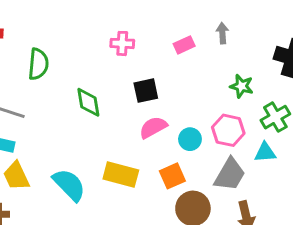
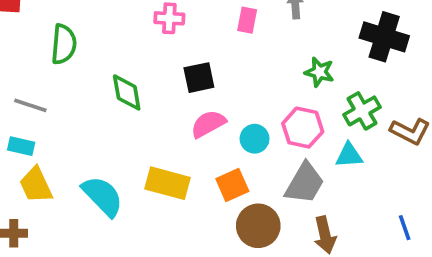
pink rectangle: (184, 45) -> (247, 20), turned -54

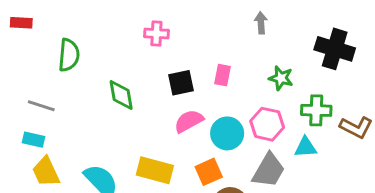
pink rectangle: (247, 20) -> (223, 75), moved
green cross: (362, 111) -> (316, 110), turned 32
cyan circle: (255, 139) -> (227, 133), size x1.4

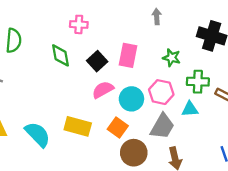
pink rectangle: (223, 75) -> (128, 55), size x1.5
black square: (181, 83) -> (97, 61), turned -30
green diamond: (121, 95) -> (60, 55), moved
orange square: (209, 172) -> (118, 128), turned -30

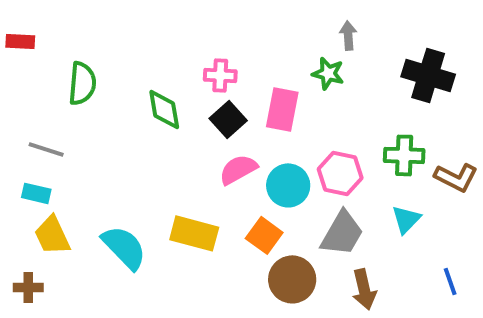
gray arrow: (157, 16) -> (348, 36), moved
pink cross: (79, 24) -> (220, 76), moved
green star: (172, 58) -> (328, 74), moved
cyan triangle: (190, 109) -> (406, 219), moved, turned -42

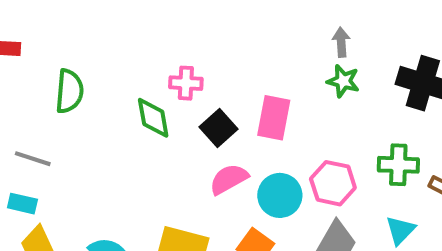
green star: (328, 74) -> (343, 81), moved
pink cross: (220, 76) -> (186, 83), moved

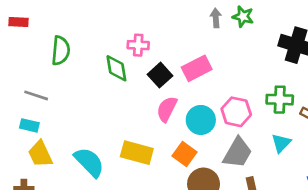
gray arrow: (341, 42) -> (216, 18), moved
green star: (343, 81) -> (243, 17), moved
pink rectangle: (274, 118) -> (197, 68), turned 52
pink semicircle: (229, 179) -> (167, 109), turned -35

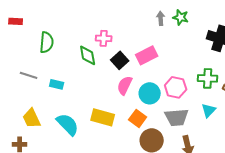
cyan rectangle: (29, 125) -> (57, 84), moved
gray trapezoid: (238, 153) -> (177, 117), turned 55

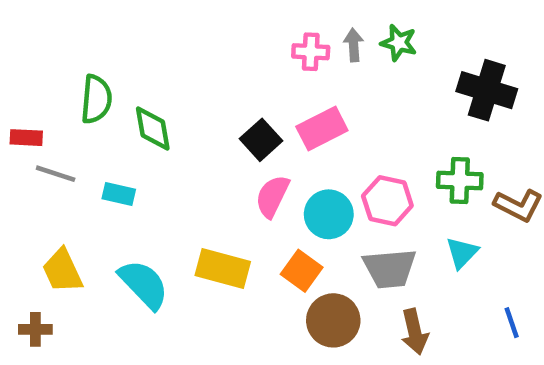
red rectangle: (16, 21) -> (26, 138), moved
pink cross: (104, 38) -> (311, 52), moved
green diamond: (88, 55) -> (153, 129), moved

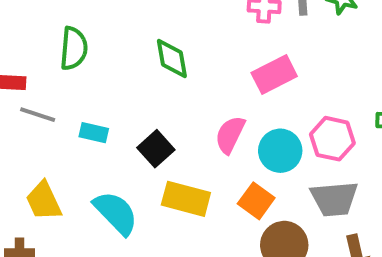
green diamond: (153, 129) -> (172, 58), moved
black square: (261, 140) -> (156, 149), moved

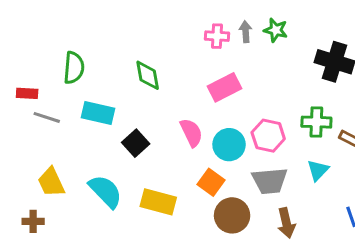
cyan rectangle: (94, 133) -> (98, 113), moved, size x1.5
pink semicircle: (230, 135) -> (191, 133), turned 128
yellow rectangle: (186, 199) -> (158, 202), moved

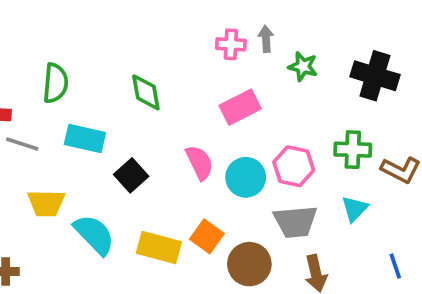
green star: (276, 30) -> (303, 66), moved
yellow trapezoid: (51, 182) -> (46, 203), moved, turned -64
orange square: (211, 182) -> (207, 236), moved

